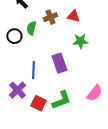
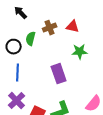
blue line: (33, 70) -> (18, 73), moved

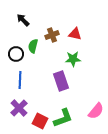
green star: (80, 52) -> (73, 59), moved

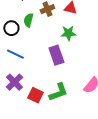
blue line: (20, 80) -> (15, 54), turned -66

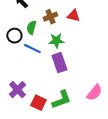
green star: (68, 33) -> (56, 41), moved
blue line: (15, 54) -> (32, 49), moved

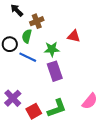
red triangle: (73, 16) -> (74, 36), moved
brown cross: (50, 17) -> (37, 21), moved
red square: (38, 103) -> (34, 111), turned 35

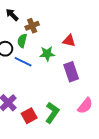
purple rectangle: (55, 71) -> (71, 72), moved
green L-shape: (57, 108) -> (52, 113), turned -35

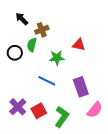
blue line: (23, 62) -> (47, 81), moved
purple rectangle: (71, 72) -> (81, 87), moved
red square: (29, 116) -> (39, 111), moved

